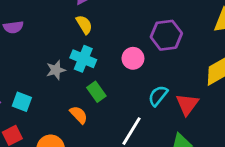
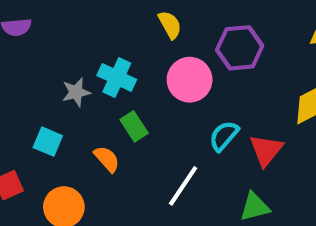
yellow semicircle: (84, 25) -> (170, 25), moved
pink circle: (133, 58) -> (190, 80), size x1.4
cyan square: (22, 102) -> (48, 142), moved

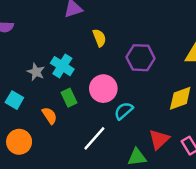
pink circle: (190, 80) -> (103, 89), moved
gray star: (76, 92) -> (36, 72), turned 30
red triangle: (266, 150) -> (159, 139), moved

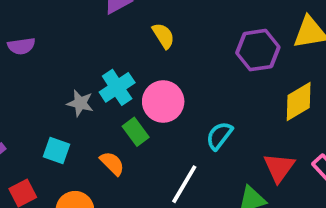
purple hexagon: (141, 58) -> (258, 50), moved
cyan cross: (62, 66) -> (117, 87), turned 35
pink circle: (103, 89) -> (163, 101), moved

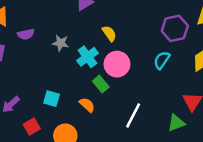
yellow semicircle: (163, 36) -> (109, 33), moved
gray star: (80, 103) -> (61, 43), moved
cyan semicircle: (219, 136) -> (162, 60), moved

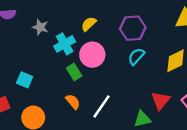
purple hexagon: (175, 28) -> (133, 28), moved
yellow semicircle: (109, 33) -> (89, 24), turned -105
orange semicircle: (87, 105) -> (73, 102), moved

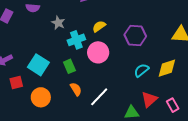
cyan semicircle: (136, 56) -> (141, 70), moved
green rectangle: (74, 72) -> (69, 66), moved
cyan square: (25, 80) -> (38, 65), size x1.5

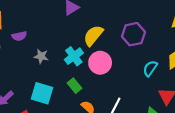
gray star: (58, 23) -> (41, 56), moved
yellow semicircle: (99, 26) -> (93, 35), size x1.5

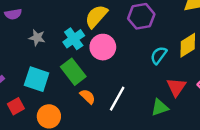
green rectangle: (74, 86) -> (73, 72), size x1.5

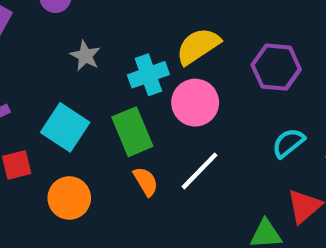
white line: (117, 99) -> (200, 171), moved

